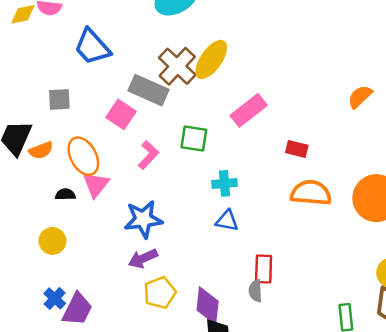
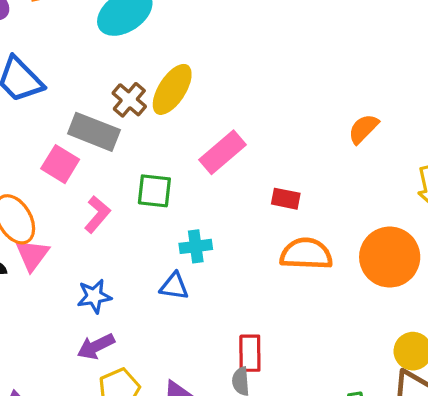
brown cross: (177, 66) -> (129, 100), size x0.7
blue star: (143, 219) -> (94, 296), size x0.7
blue triangle: (227, 221) -> (174, 286), moved

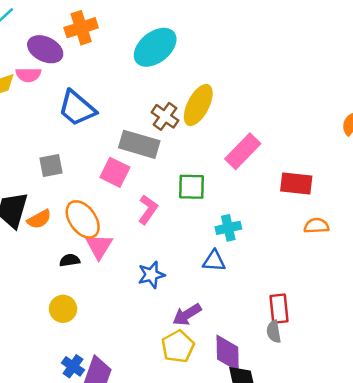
red rectangle: (286, 199) -> (296, 183), size x1.4
orange semicircle: (306, 254) -> (316, 226), size x0.6
purple arrow: (96, 346) -> (187, 315), moved

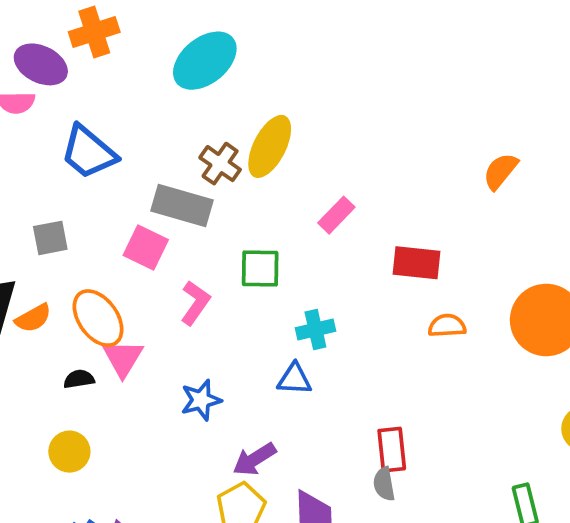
pink rectangle: (243, 151) -> (336, 215), size x0.7

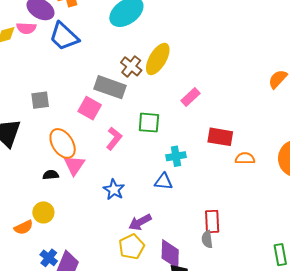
blue trapezoid: (88, 152) -> (64, 36), moved
red rectangle: (417, 263) -> (220, 137), moved
orange semicircle: (33, 318) -> (24, 227), moved
blue star: (201, 400) -> (114, 190), turned -30

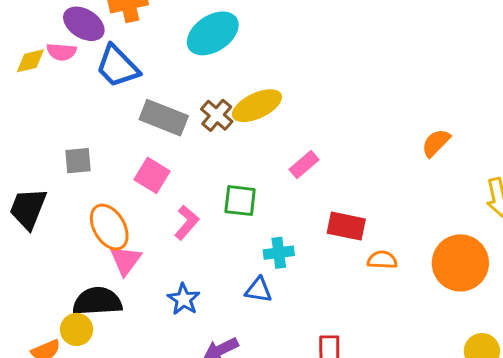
yellow ellipse: (158, 59) -> (257, 106), turned 32
gray rectangle: (110, 87) -> (164, 118), moved
black semicircle: (51, 175) -> (97, 301), moved, size x2.0

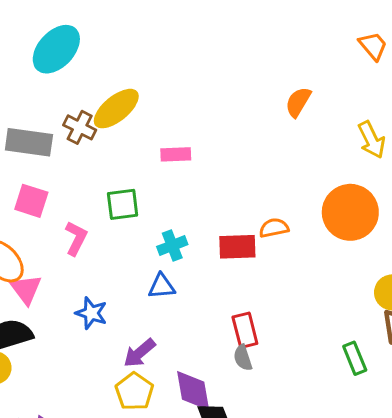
pink rectangle: (304, 165) -> (176, 154), turned 52
red rectangle: (346, 226) -> (237, 247), moved

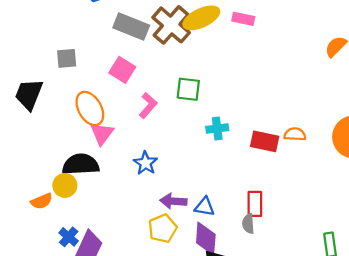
brown cross: (80, 127) -> (171, 25), size x1.6
pink rectangle: (176, 154) -> (243, 19), moved
blue triangle: (162, 286) -> (205, 207), moved
purple arrow: (139, 353) -> (173, 201), turned 30

